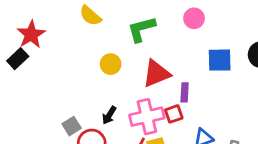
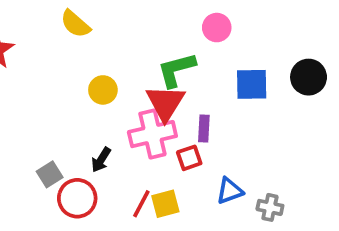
green L-shape: (142, 29) -> (176, 70), moved
red triangle: (156, 74) -> (165, 103), turned -36
pink cross: (147, 117) -> (152, 134), moved

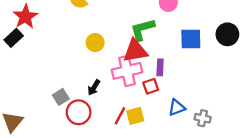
red triangle: (165, 103) -> (135, 51), turned 48

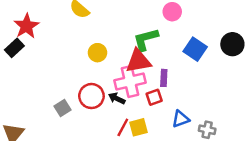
blue square: (191, 39) -> (195, 49), turned 35
black arrow: (94, 87) -> (117, 98), moved, turned 84
red circle: (79, 112) -> (91, 96), moved

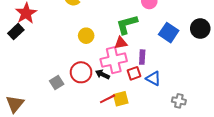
red triangle: (138, 61) -> (121, 43), size x0.6
blue triangle: (181, 119) -> (153, 78), moved, turned 49
red line: (123, 127) -> (108, 99), turned 35

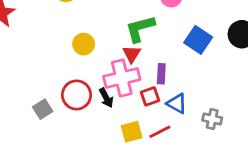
red triangle: (121, 43) -> (132, 54), turned -48
black arrow: (102, 74) -> (106, 98), turned -144
red line: (108, 99) -> (160, 132), moved
gray cross: (179, 101) -> (212, 119), moved

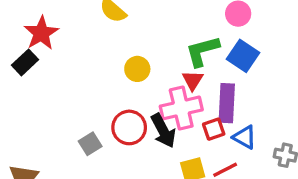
blue square: (198, 40) -> (243, 56), moved
purple rectangle: (161, 74) -> (227, 103), size x1.6
black arrow: (106, 98) -> (163, 131), size x1.5

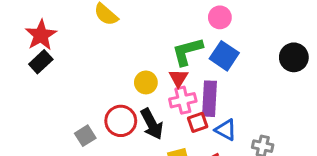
black rectangle: (25, 62) -> (41, 62), moved
yellow circle: (137, 69) -> (146, 82), moved
pink cross: (181, 108) -> (183, 100), moved, size x0.7

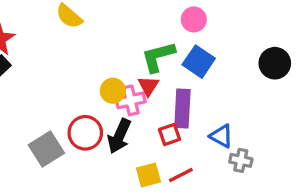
pink cross: (183, 100) -> (131, 100), moved
black arrow: (152, 124) -> (119, 136), turned 52
blue triangle: (226, 130) -> (221, 136), moved
gray square: (85, 136) -> (46, 149), size x1.5

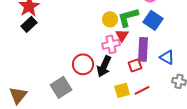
yellow circle: (113, 91) -> (110, 19), moved
blue triangle: (221, 136) -> (167, 57), moved
gray square: (46, 149) -> (61, 87), moved

